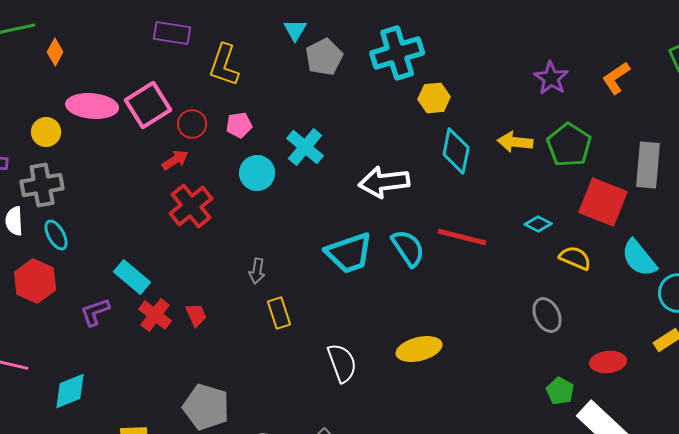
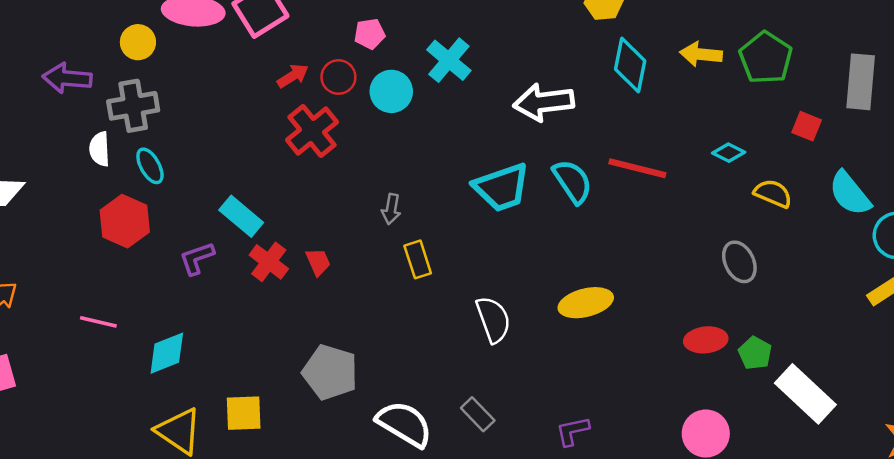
red circle: (192, 124) -> (338, 77), moved
red square: (603, 202) -> (807, 126), size x0.5
red ellipse: (608, 362) -> (706, 340), moved

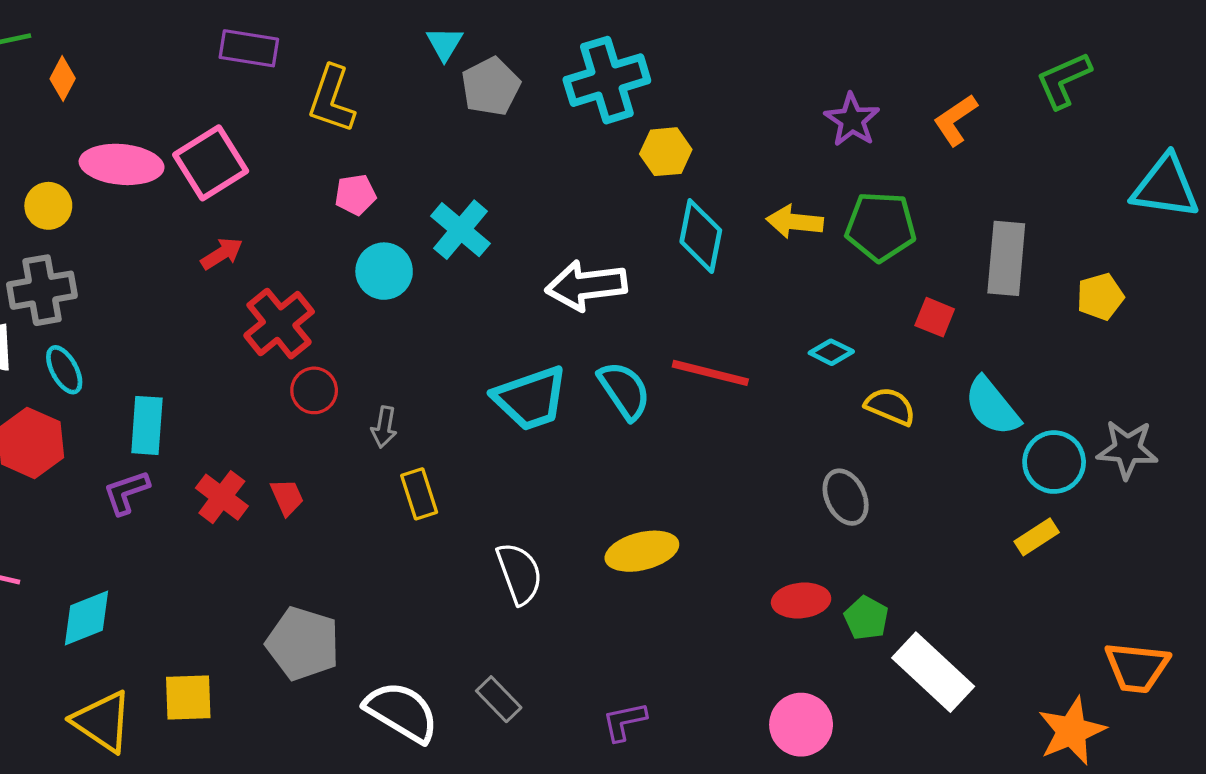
green pentagon: (766, 58) -> (881, 227), turned -30
red arrow: (293, 76) -> (222, 254), moved
red circle: (338, 77) -> (314, 390), moved
cyan rectangle: (241, 216) -> (147, 425), moved, turned 54

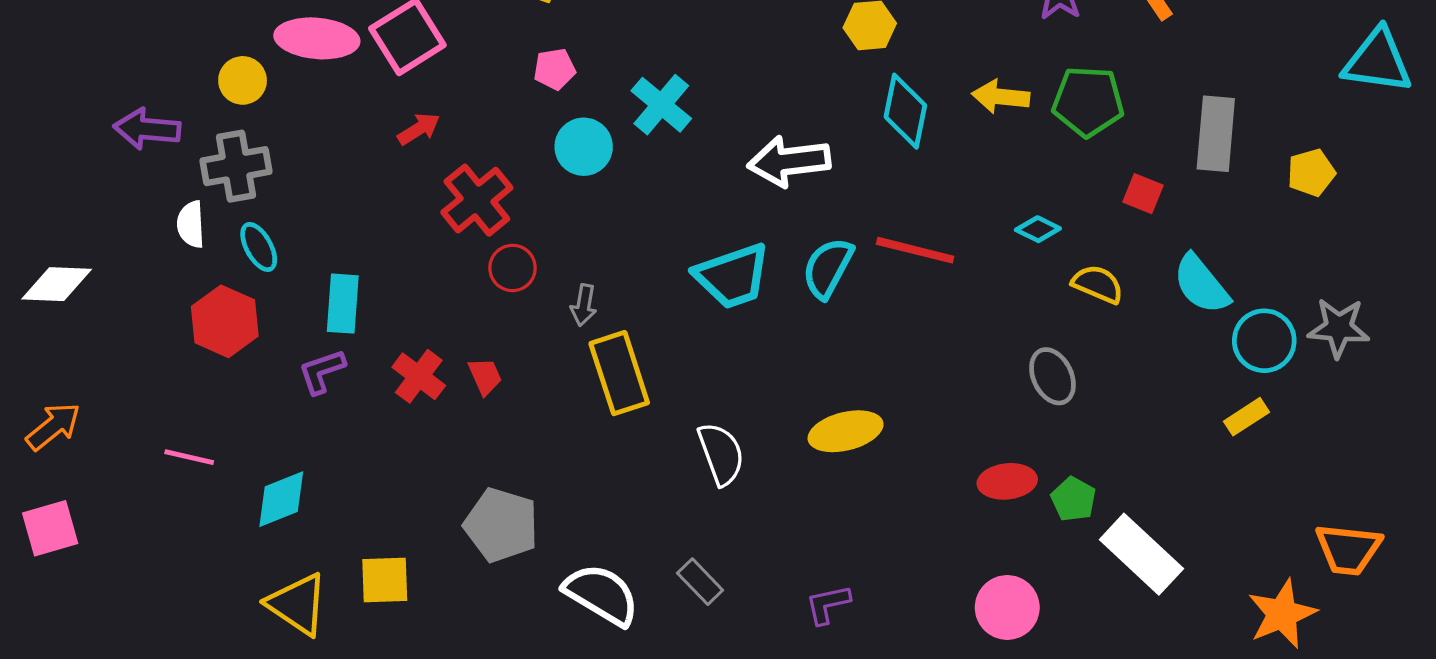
cyan semicircle: (624, 390) -> (828, 268), turned -118
yellow rectangle: (419, 494) -> (619, 373), size x1.6

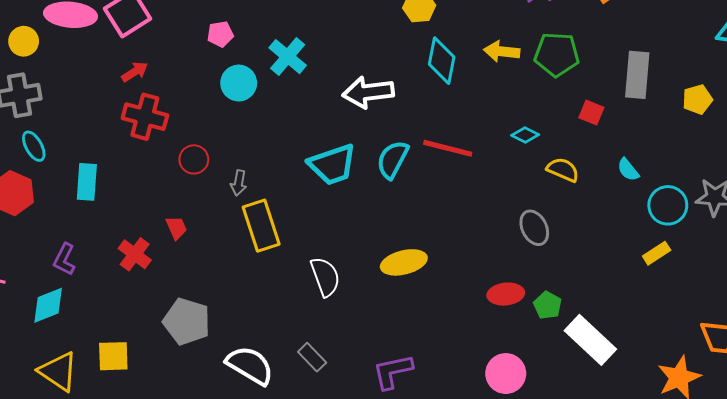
red cross: (477, 200) -> (145, 117), moved, turned -36
cyan semicircle: (1201, 284) -> (628, 170), size x0.6
purple L-shape: (322, 371) -> (64, 259), moved, turned -44
red cross: (419, 376) -> (135, 254), moved
purple L-shape: (828, 604) -> (393, 371), size x1.4

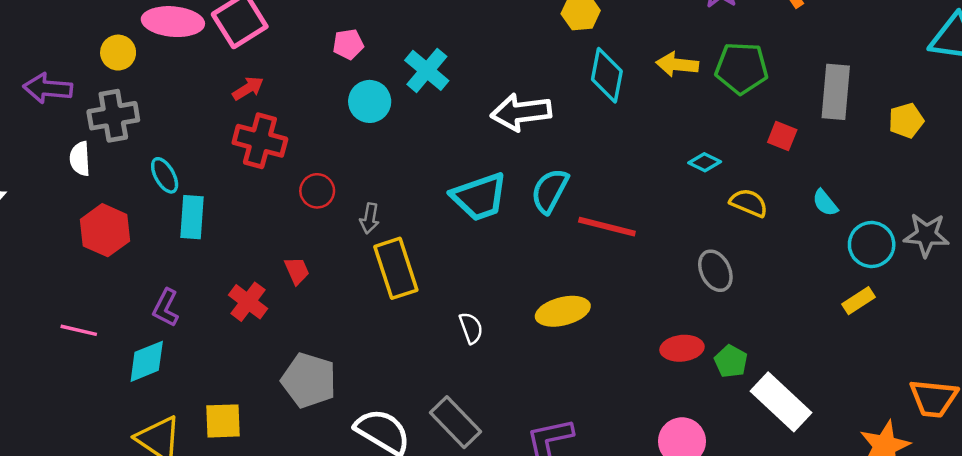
cyan ellipse: (34, 146) -> (165, 175), moved
red line: (448, 148) -> (607, 227), moved
white semicircle: (325, 277) -> (471, 328), size x0.7
gray rectangle: (312, 357) -> (455, 422), size x1.5

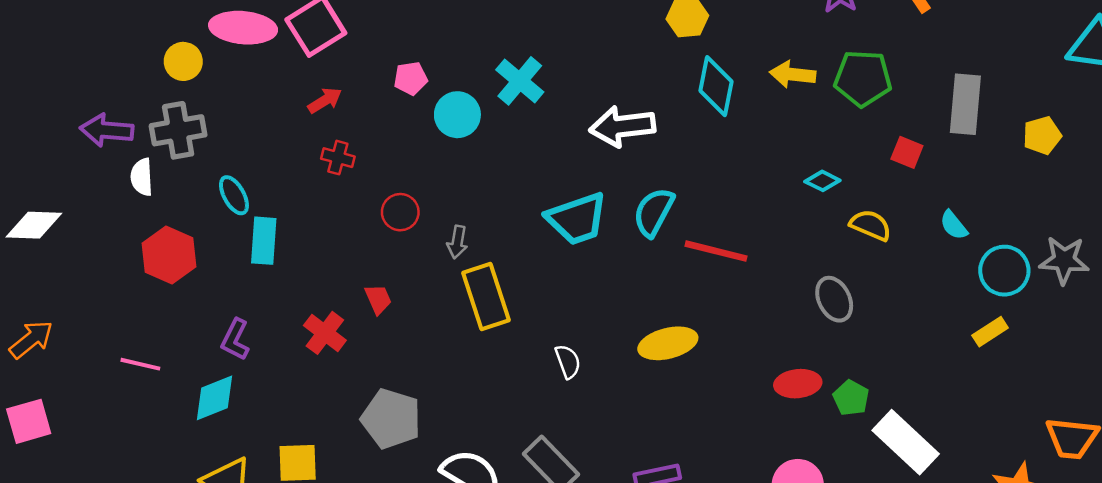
pink pentagon: (348, 44) -> (411, 78), moved
purple arrow: (48, 88) -> (107, 130), moved
red cross: (260, 141) -> (338, 158), size x0.6

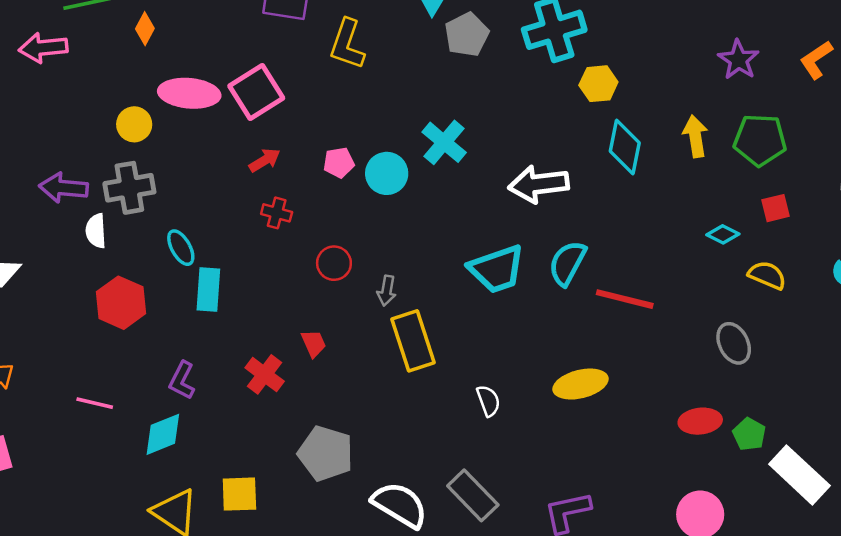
yellow arrow: (793, 74) -> (695, 136), turned 75
pink pentagon: (411, 78) -> (339, 163), moved
red square: (907, 152) -> (776, 208), moved, turned -36

